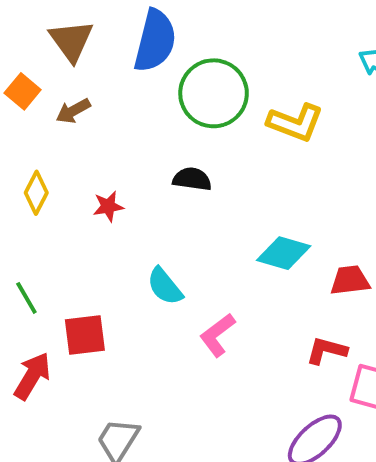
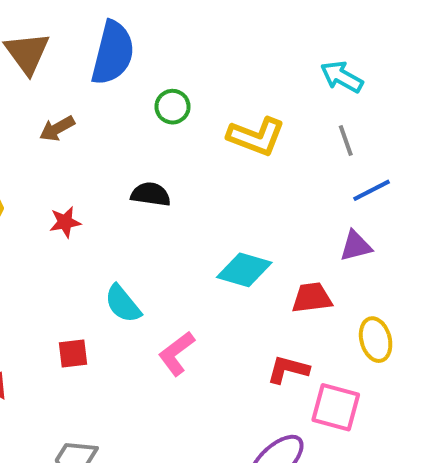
green circle: (214, 93) -> (173, 107), size x0.5
brown arrow: (73, 111) -> (57, 129), moved
red square: (85, 335) -> (73, 354), moved, size x0.7

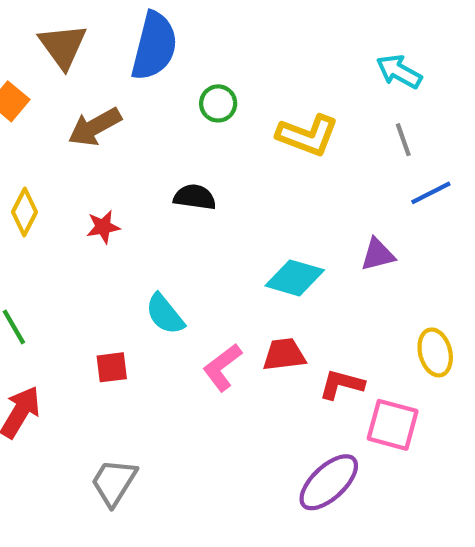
brown arrow: (57, 129) -> (95, 127), size x1.4
purple triangle: (356, 246) -> (378, 255), moved
red trapezoid: (312, 298) -> (284, 355), moved

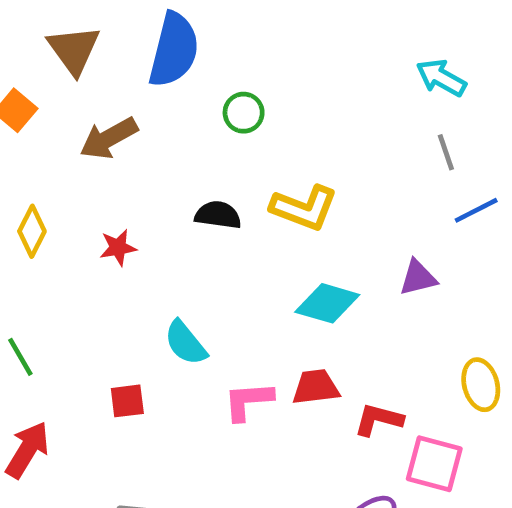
yellow L-shape: (307, 135) -> (304, 208), moved
pink L-shape: (222, 367) -> (248, 401), turned 33

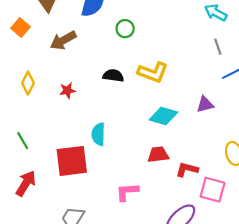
cyan semicircle: (185, 343) -> (98, 134), turned 40
red square: (127, 401) -> (72, 161), size x2.0
pink L-shape: (248, 401) -> (127, 192), moved

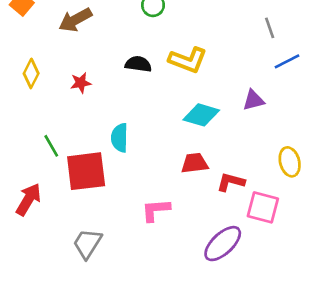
green line: (23, 141) -> (51, 146), moved

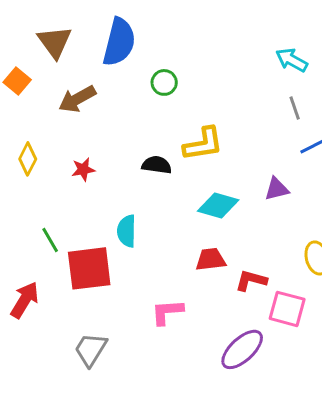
yellow L-shape: (188, 60) -> (203, 144), turned -30
black semicircle: (138, 64) -> (157, 165), moved

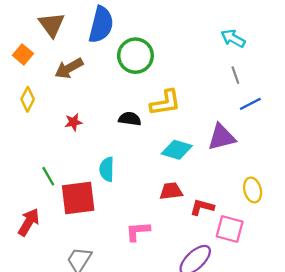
green circle: (164, 82) -> (135, 56), size x1.8
yellow diamond: (28, 159) -> (28, 99), moved
purple triangle: (277, 189) -> (222, 137), size x1.5

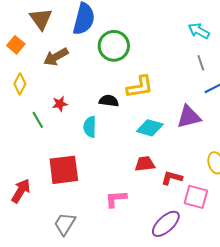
cyan semicircle: (107, 169) -> (90, 127), moved
green line: (48, 176) -> (38, 120), moved

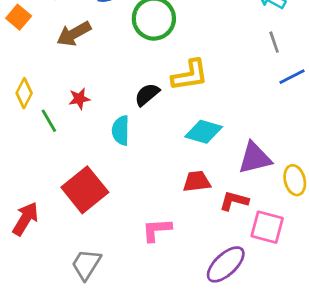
yellow diamond: (20, 84) -> (24, 93), moved
black semicircle: (109, 101) -> (147, 95), turned -48
purple triangle: (189, 117) -> (255, 158), moved
red square: (64, 170) -> (85, 190), turned -32

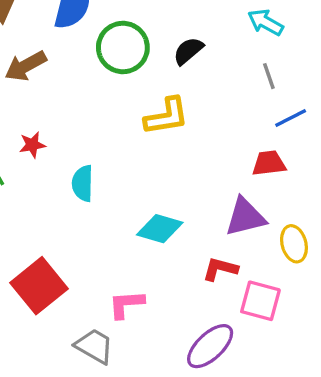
black semicircle: (147, 95) -> (188, 51), moved
cyan diamond: (204, 132) -> (160, 229), moved
red trapezoid: (197, 182) -> (269, 163), moved
red square: (85, 190) -> (39, 286), moved
gray trapezoid: (86, 264) -> (94, 346), moved, turned 88

